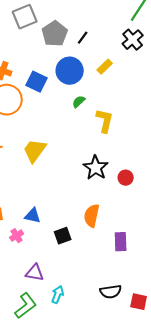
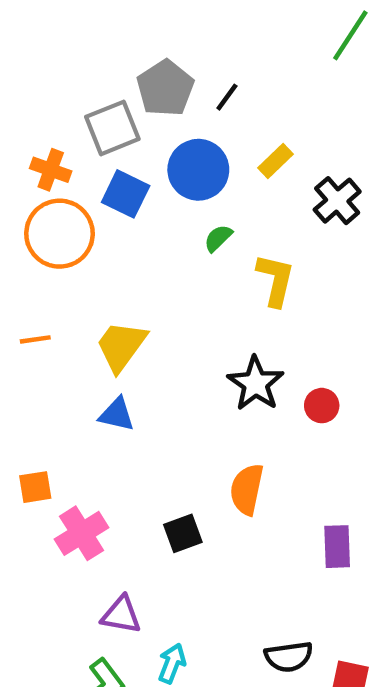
gray square: (25, 17) -> (112, 128), moved
black cross: (133, 40) -> (337, 201), moved
blue triangle: (33, 216) -> (117, 414), moved
pink cross: (17, 236) -> (82, 533), size x1.6
purple rectangle: (121, 242) -> (337, 547), moved

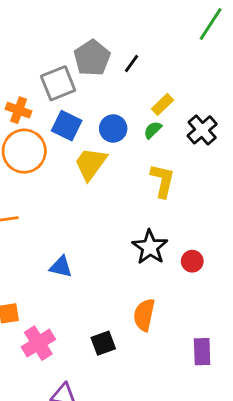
blue circle: (198, 170) -> (113, 128), moved, size x0.7
green semicircle: (218, 238) -> (153, 130), moved
yellow trapezoid: (121, 346) -> (91, 164), moved

